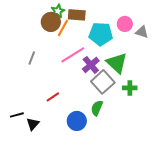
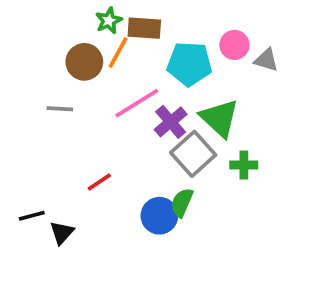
brown circle: (51, 22) -> (84, 62), moved
gray line: (32, 58) -> (60, 109), turned 72
blue circle: (77, 121) -> (159, 216), moved

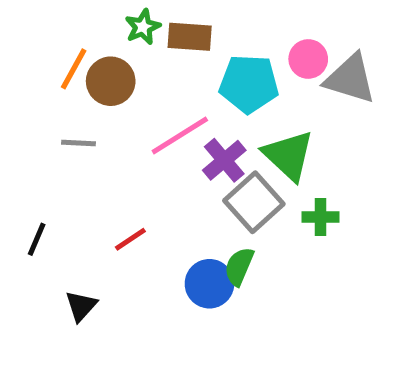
orange line: (118, 52) -> (74, 69), moved
gray triangle: (266, 60) -> (350, 79), size x1.6
black line: (32, 216) -> (37, 239), moved, turned -52

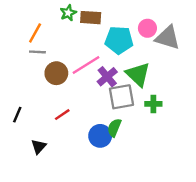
brown circle: (111, 81) -> (56, 73), moved
gray line: (79, 143) -> (37, 52), moved
gray square: (254, 202) -> (121, 97), turned 32

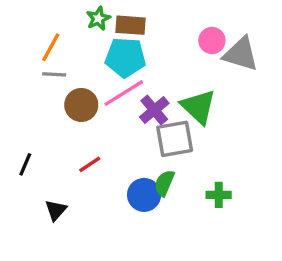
cyan pentagon: (119, 40) -> (125, 57), moved
green cross: (153, 104) -> (219, 195), moved

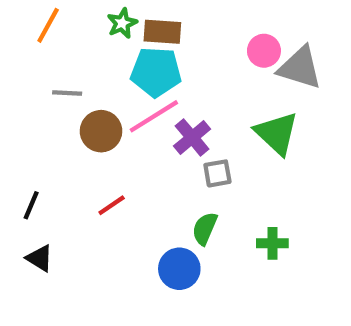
orange line: (51, 47) -> (48, 25), moved
green triangle: (198, 107) -> (277, 133), moved
gray square: (175, 139) -> (217, 173), size x0.6
blue circle: (144, 195) -> (179, 269), moved
black triangle: (56, 210) -> (40, 258), moved, turned -40

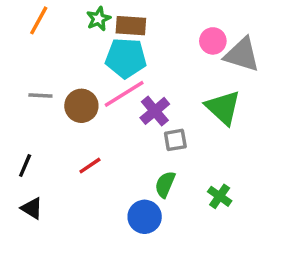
gray line: (67, 93) -> (40, 96), moved
green cross: (272, 243) -> (220, 196), turned 35

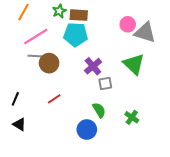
pink line: (124, 94) -> (36, 37), moved
gray line: (40, 96) -> (35, 56), moved
green semicircle: (165, 184) -> (99, 110), turned 126

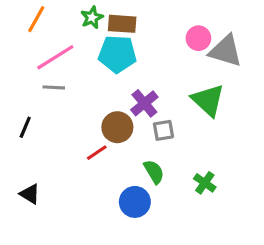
brown circle: (49, 63) -> (117, 127), moved
black line: (15, 99) -> (25, 127), moved
red line: (54, 99) -> (97, 153), moved

